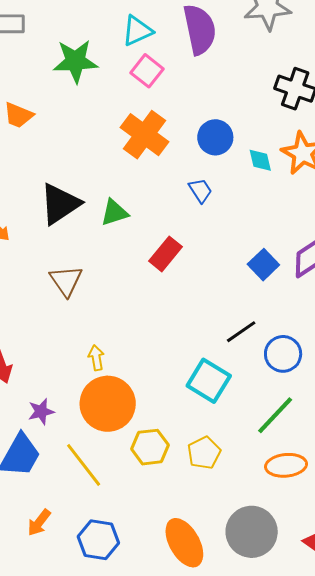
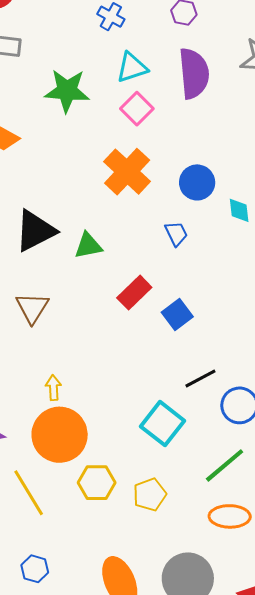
blue square: (263, 265) -> (177, 315), moved
blue hexagon: (98, 540) -> (35, 569), size x0.7

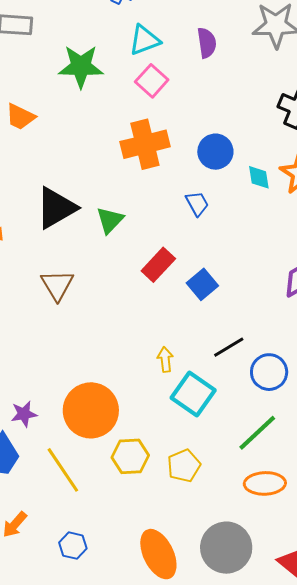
purple semicircle: (194, 73) -> (207, 43), size x0.6
orange cross: (127, 172) -> (145, 144), turned 36
green triangle: (88, 246) -> (110, 220), turned -32
yellow arrow: (53, 388) -> (165, 359), moved

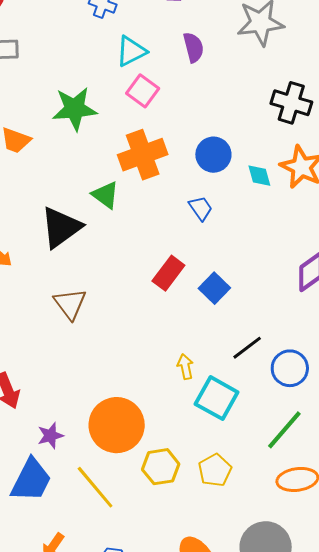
green star: (81, 66) -> (75, 109), moved
green triangle: (110, 220) -> (105, 195), moved, turned -32

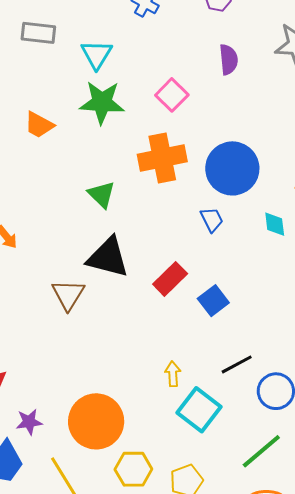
cyan triangle: (131, 51) -> (97, 54), moved, turned -40
blue circle: (213, 155) -> (232, 168), size x1.5
cyan diamond: (259, 176) -> (275, 224), moved
green triangle: (105, 195) -> (102, 194), moved
black triangle: (61, 227) -> (108, 257), moved, turned 42

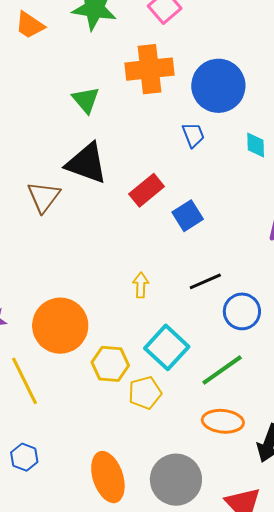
cyan square: (199, 410) -> (167, 347), moved
yellow hexagon: (133, 469) -> (110, 364), moved

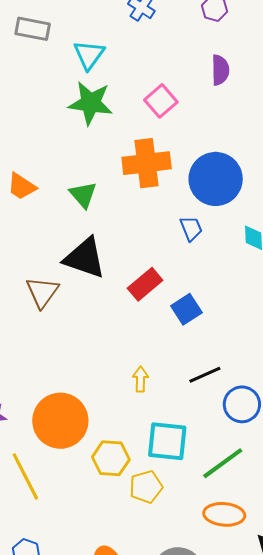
orange trapezoid: (30, 25) -> (22, 186), moved
cyan square: (167, 347) -> (167, 441), turned -36

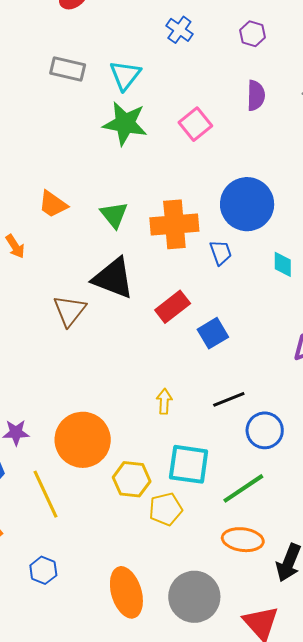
gray rectangle: (33, 29) -> (68, 69), moved
orange cross: (147, 163) -> (174, 224), moved

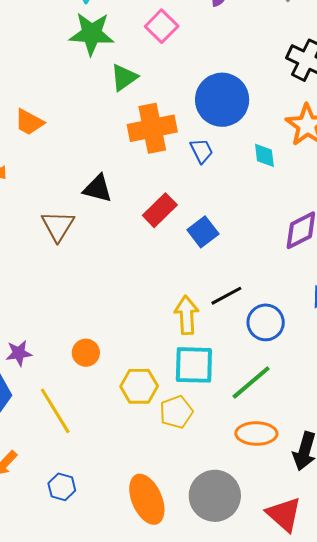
green triangle: (114, 215) -> (124, 77), moved, turned 40
black triangle: (113, 278) -> (98, 189), size x0.7
yellow arrow: (164, 401) -> (187, 315), moved, size x1.5
orange circle: (83, 440) -> (86, 353), size x0.5

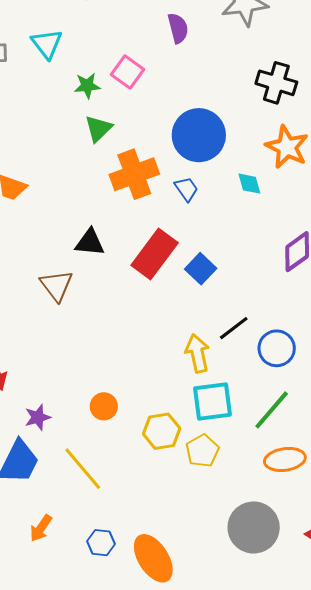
green star: (92, 34) -> (87, 86), moved, size x0.6
red rectangle: (160, 210) -> (155, 254), size x1.4
orange ellipse: (147, 499) -> (153, 558), moved

